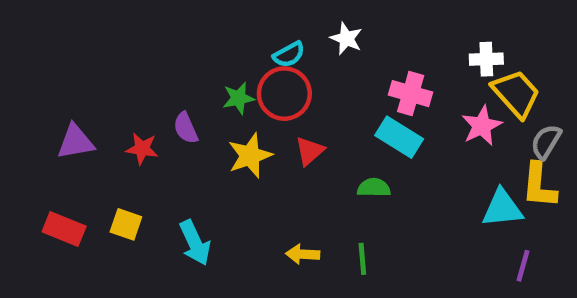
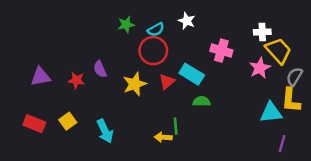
green star: (238, 98) -> (126, 25), moved
cyan rectangle: (399, 137) -> (192, 74), moved
yellow square: (126, 224) -> (68, 121), turned 35
green line: (362, 259) -> (176, 126), moved

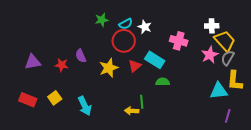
white star: (187, 21) -> (145, 27), moved
gray semicircle: (294, 77) -> (228, 58), moved

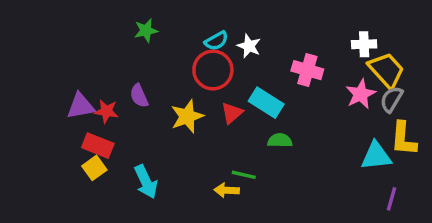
green star: (102, 20) -> (146, 31), moved
purple triangle: (33, 62) -> (81, 106), moved
red rectangle: (28, 100) -> (98, 146), moved
green line: (142, 102) -> (244, 175), turned -72

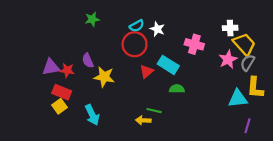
yellow star: (187, 116) -> (104, 77), moved, turned 30

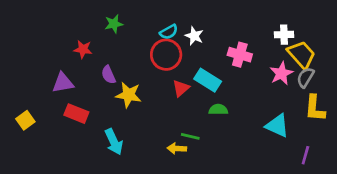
red star: (67, 70) -> (83, 49), moved
cyan triangle: (238, 99) -> (277, 126), moved, turned 30
yellow square: (60, 106) -> (25, 120), moved

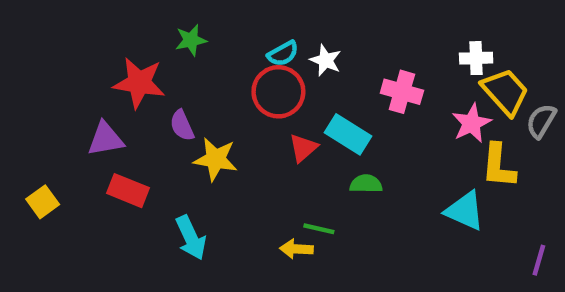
red star: (83, 49) -> (139, 83), size x1.6
gray semicircle: (305, 77) -> (541, 121), moved
yellow L-shape: (315, 108) -> (498, 166), moved
purple line: (305, 155) -> (539, 260), moved

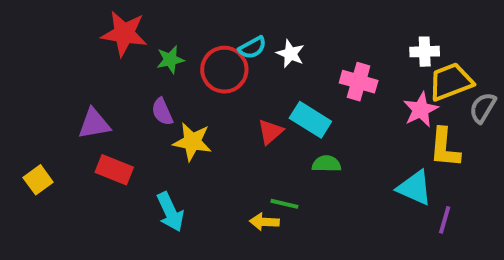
green star: (191, 40) -> (170, 60), moved
red star: (139, 83) -> (124, 34), moved
red circle: (278, 92) -> (224, 70), moved
yellow trapezoid: (505, 92) -> (451, 82), turned -69
purple line: (539, 260) -> (445, 220), moved

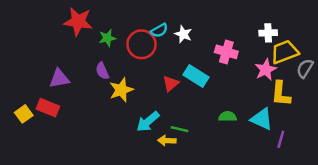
yellow star: (192, 142) -> (121, 90), turned -30
green semicircle: (326, 164) -> (228, 117), moved
red rectangle: (114, 170) -> (48, 108), moved
cyan arrow: (170, 212) -> (148, 122), moved, turned 75

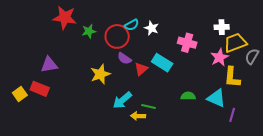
purple semicircle: (102, 71) -> (124, 58), moved, turned -32

